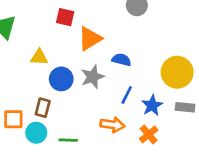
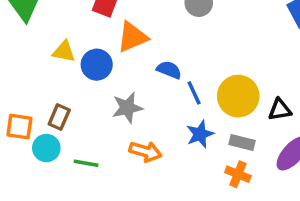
gray star: (93, 77) -> (127, 108), moved
blue circle: (61, 79) -> (97, 65), moved
blue line: (127, 95) -> (194, 93), moved, turned -60
orange cross: (149, 134) -> (238, 174), moved, turned -36

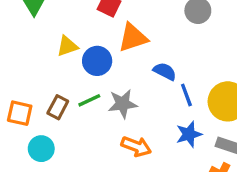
yellow triangle: (64, 52) -> (67, 46), turned -35
cyan circle: (46, 148) -> (41, 149), moved
green line: (86, 163) -> (89, 100), moved, turned -40

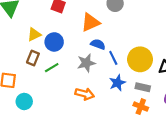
orange triangle: (133, 38) -> (91, 22), moved
gray star: (123, 104) -> (86, 63), moved
brown rectangle: (58, 107) -> (33, 58), moved

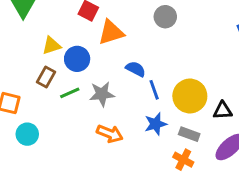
orange triangle: (91, 22) -> (111, 32), moved
gray star: (86, 63) -> (102, 94), moved

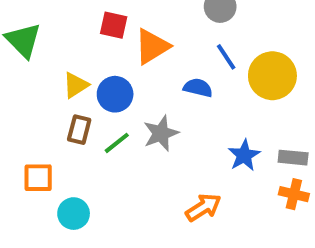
blue line: (154, 90) -> (226, 57), moved
yellow circle: (190, 96) -> (272, 76), moved
orange arrow: (110, 134) -> (203, 207), moved, turned -40

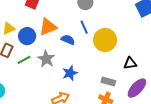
orange triangle: (152, 47) -> (48, 27), moved
gray star: (161, 133) -> (46, 59), turned -30
blue star: (244, 155) -> (70, 73), moved

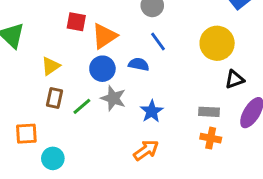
orange triangle: (48, 27) -> (104, 36), moved
blue circle: (27, 36) -> (102, 69), moved
yellow circle: (105, 40) -> (217, 43), moved

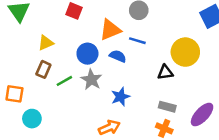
orange triangle: (104, 36) -> (110, 30), moved
blue line: (158, 41) -> (137, 41), turned -49
black triangle: (235, 79) -> (165, 72), moved

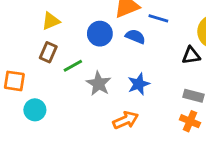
gray star: (91, 80) -> (99, 84), moved

